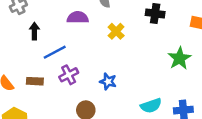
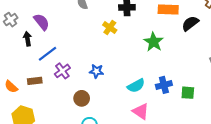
purple semicircle: (78, 18) -> (42, 22), moved, turned 60
yellow cross: (116, 31) -> (110, 27), moved

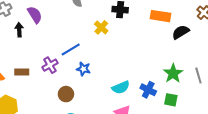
green star: (154, 42) -> (173, 73), moved
blue line: (47, 54) -> (71, 49), moved
blue cross: (164, 85) -> (148, 90), turned 35

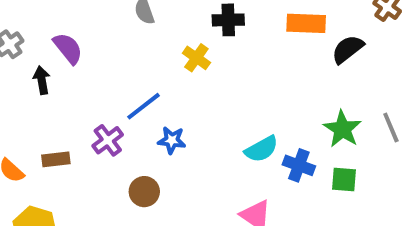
cyan semicircle: (121, 87) -> (261, 149), moved

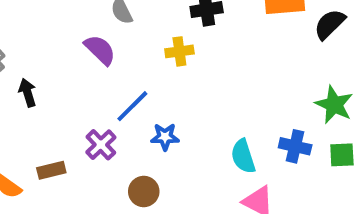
purple semicircle: (68, 48) -> (100, 50), moved
yellow cross: (196, 58) -> (179, 51), turned -36
cyan semicircle: (261, 149) -> (243, 156), moved, turned 108

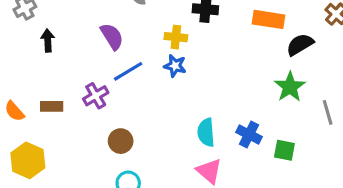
purple semicircle: (100, 50) -> (112, 36), moved
green star: (334, 105) -> (290, 87), moved
blue star: (165, 137) -> (175, 66), moved

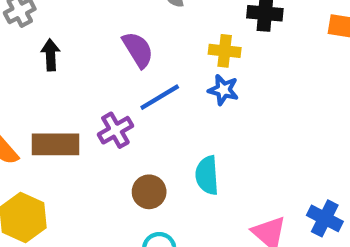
brown rectangle: (52, 106) -> (56, 144), size x1.5
cyan semicircle: (206, 132) -> (207, 175), moved
blue cross: (249, 134) -> (325, 218), moved

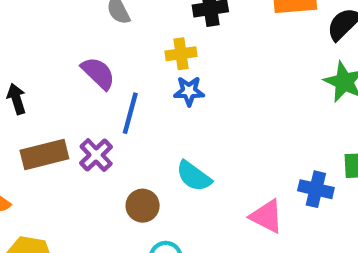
blue line: (160, 97) -> (130, 113), turned -30
brown rectangle: (56, 144) -> (44, 154), moved
cyan semicircle: (207, 175) -> (194, 176), turned -36

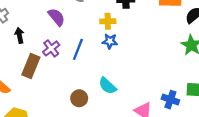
purple semicircle: (98, 73) -> (56, 17), moved
brown rectangle: (44, 154) -> (31, 66), turned -60
purple cross: (96, 155) -> (51, 48), moved

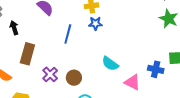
purple cross: (51, 48) -> (50, 74), moved
cyan semicircle: (108, 86) -> (110, 64), moved

